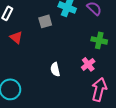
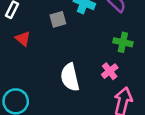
white semicircle: (55, 69) -> (70, 77), size x1.6

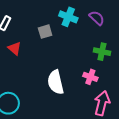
pink cross: (110, 71) -> (90, 77), turned -32

